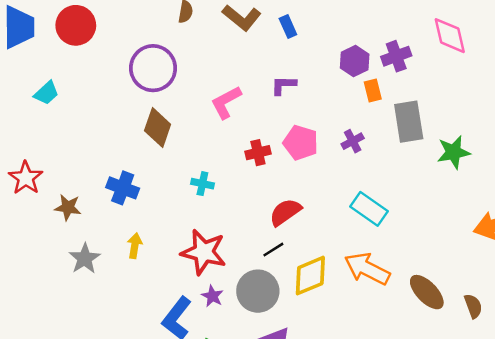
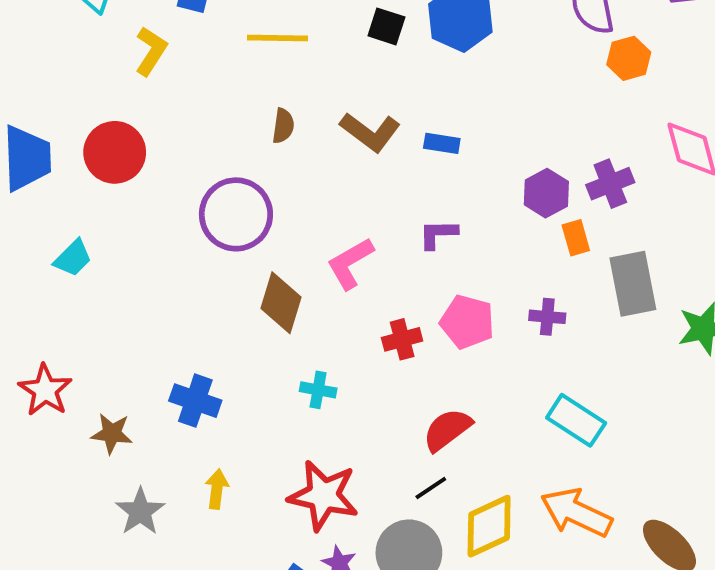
blue rectangle: (288, 27) -> (442, 143), turned -55
brown diamond: (158, 128) -> (281, 303), moved
purple cross: (353, 141) -> (547, 317), turned 35

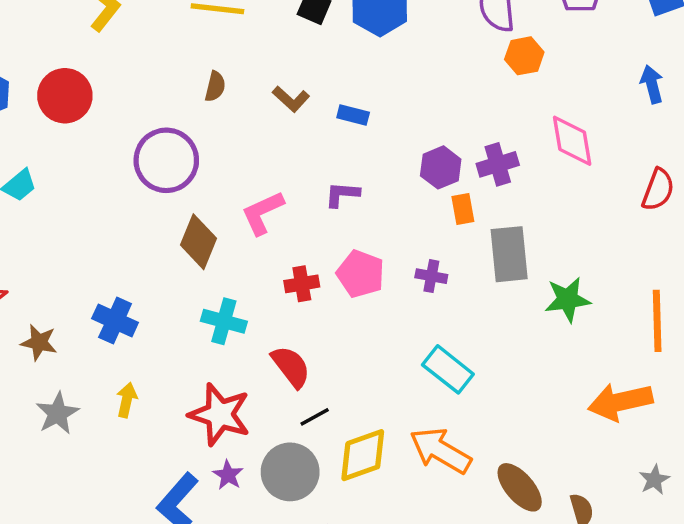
brown L-shape: (370, 132) -> (291, 99), size x0.7
cyan cross: (318, 390) -> (224, 321), size x1.4
red semicircle: (447, 430) -> (291, 367), moved, turned 84

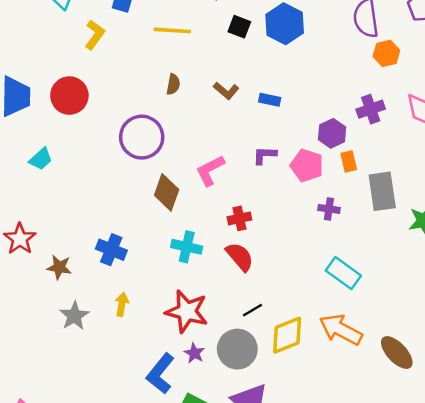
purple cross: (498, 164) -> (371, 109), moved
pink pentagon: (361, 274) -> (307, 165), moved
red semicircle: (291, 367) -> (240, 257), moved

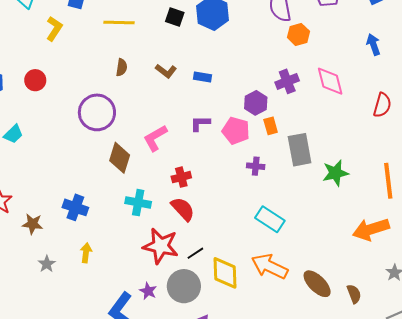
red circle: (69, 96) -> (35, 80), size x0.7
red star: (187, 311) -> (161, 246), moved
gray star: (74, 316) -> (47, 264), size x0.7
yellow diamond: (287, 335) -> (225, 273), turned -68

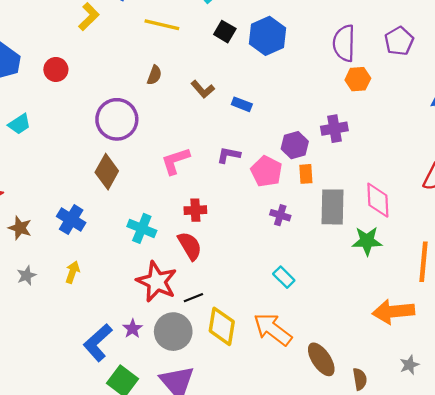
pink diamond: (330, 81) -> (378, 200), moved
brown diamond: (120, 158) -> (107, 172), moved
cyan rectangle: (270, 219) -> (284, 277), size x0.7

